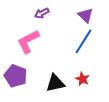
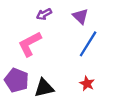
purple triangle: (86, 15) -> (80, 16), moved
black triangle: (55, 83) -> (44, 88), moved

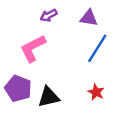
purple triangle: (80, 16) -> (89, 18), turned -35

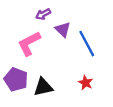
purple triangle: (89, 18) -> (63, 29), moved, turned 35
blue line: (97, 48) -> (87, 44), turned -60

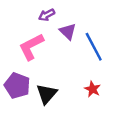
black triangle: (43, 87) -> (47, 94), turned -36

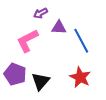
purple triangle: (68, 31) -> (59, 27), turned -42
red star: (93, 89) -> (80, 77), size x1.5

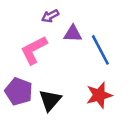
red star: (80, 77) -> (99, 95), turned 30

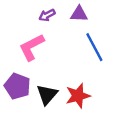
purple triangle: (73, 34) -> (79, 14), moved
red star: (99, 95) -> (78, 96), moved

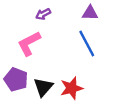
purple triangle: (79, 14) -> (90, 13), moved

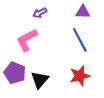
red star: (71, 88) -> (80, 76), moved

